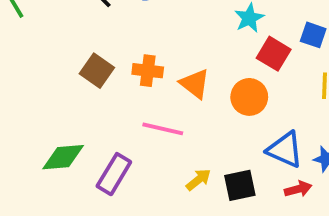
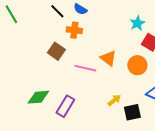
orange cross: (148, 71) -> (74, 30), moved
pink line: (163, 129) -> (85, 68), moved
yellow arrow: (198, 180) -> (114, 100), moved

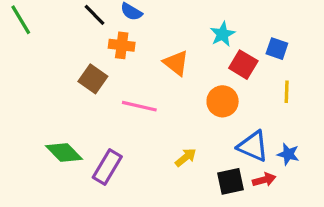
orange triangle: (108, 58) -> (176, 63), moved
green diamond: (38, 97) -> (64, 153), turned 50
black square: (132, 112) -> (231, 181), moved

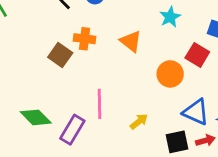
orange cross: (122, 45) -> (85, 39), moved
red square: (243, 65) -> (197, 55), moved
pink line: (139, 106) -> (100, 104), moved, turned 76

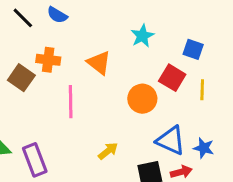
pink line: (100, 104) -> (71, 102), moved
purple rectangle: (72, 130) -> (35, 160), turned -52

